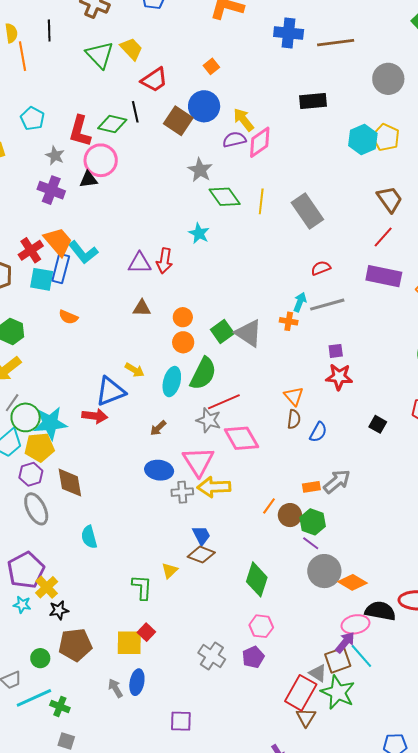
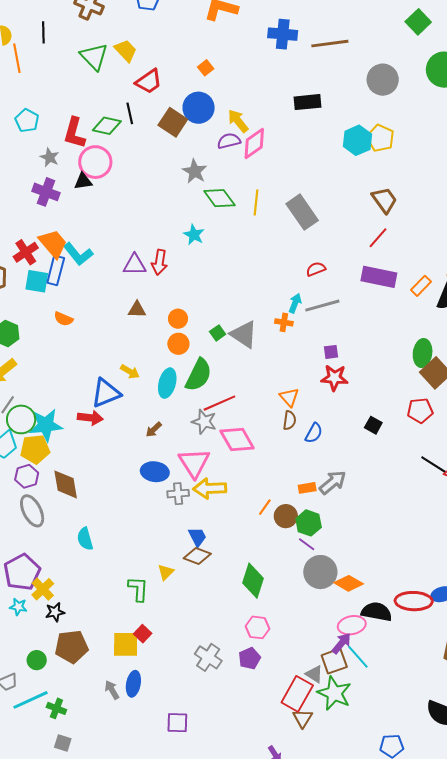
green square: (222, 332) -> (218, 333), size x0.7

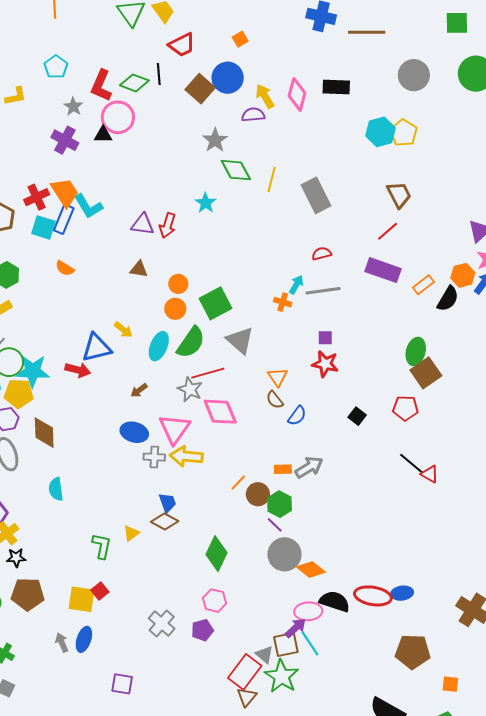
green square: (418, 22) -> (457, 23), turned 35
pink diamond: (254, 143) -> (297, 94), moved, turned -48
green square: (218, 333) -> (216, 303), size x2.0
gray triangle: (244, 334) -> (240, 340), moved
brown semicircle: (289, 420) -> (275, 400), turned 126

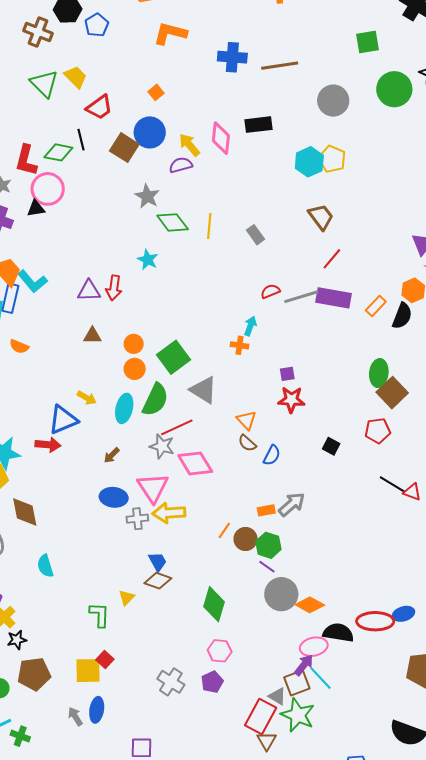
gray rectangle: (316, 195) -> (256, 235), size x0.6
brown trapezoid: (399, 195) -> (321, 217), moved
gray line: (323, 291) -> (301, 297), moved

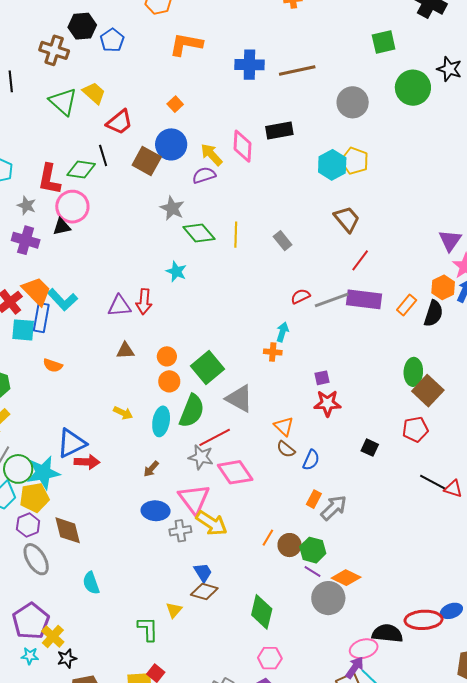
blue triangle: (63, 420) -> (72, 443), moved
orange rectangle: (266, 510) -> (314, 499), moved, turned -48
yellow arrow: (169, 513) -> (212, 523), turned -140
orange diamond: (310, 605) -> (346, 578), moved

